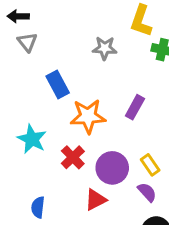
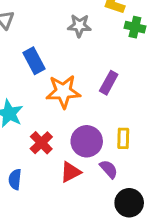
red cross: (73, 157) -> (41, 143), moved
yellow rectangle: (150, 165) -> (123, 138), turned 36
purple semicircle: (147, 192) -> (109, 169), moved

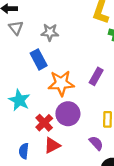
gray star: (79, 26) -> (50, 32), moved
purple circle: (87, 141) -> (68, 114), moved
red triangle: (71, 172) -> (52, 145), moved

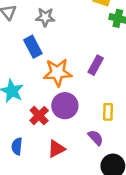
red triangle: (52, 145) -> (56, 149), moved

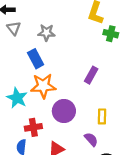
orange star: (58, 72) -> (43, 86), moved
red cross: (39, 116) -> (33, 127), moved, turned 35

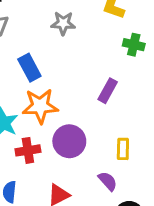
gray star: (46, 33) -> (63, 23), moved
green cross: (111, 34) -> (134, 45), moved
red cross: (33, 127) -> (28, 150), moved

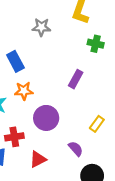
orange star: (40, 106) -> (24, 91), size x0.7
yellow rectangle: (123, 149) -> (97, 124), moved, turned 35
red cross: (28, 150) -> (14, 137), moved

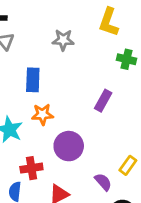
blue rectangle: (15, 61) -> (33, 80), turned 30
yellow rectangle: (97, 124) -> (128, 165), moved

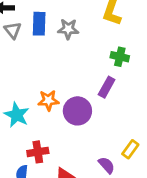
green cross: (127, 59) -> (120, 57), moved
blue rectangle: (33, 80) -> (39, 24), moved
purple circle: (69, 146) -> (77, 111), moved

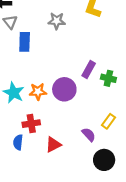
blue rectangle: (39, 24) -> (25, 42), moved
green cross: (120, 57) -> (108, 78), moved
orange star: (48, 100) -> (38, 92), moved

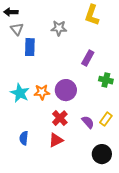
purple rectangle: (89, 69) -> (88, 58), moved
red cross: (31, 124) -> (60, 118), moved, turned -35
purple semicircle: (89, 135) -> (88, 122), moved

